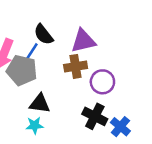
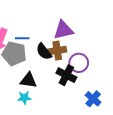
black semicircle: (44, 34) -> (44, 52), moved
blue line: (32, 51) -> (22, 38), turned 56
black cross: (95, 116) -> (66, 75), moved

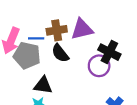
brown cross: (57, 51) -> (57, 30), moved
black cross: (66, 75) -> (109, 52), moved

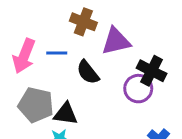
brown cross: (57, 30) -> (83, 22), moved, turned 30
gray pentagon: (27, 55) -> (36, 105), moved

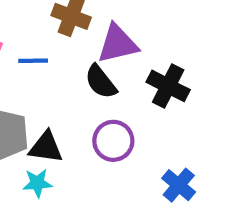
black semicircle: (88, 72) -> (101, 82), moved
purple circle: (138, 89) -> (113, 141), moved

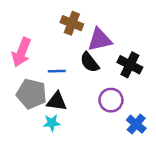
blue line: (33, 61) -> (57, 71), moved
purple circle: (113, 141) -> (111, 100), moved

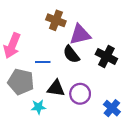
purple circle: (111, 100) -> (80, 94), moved
black triangle: (57, 101) -> (56, 88), moved

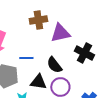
brown cross: (56, 20) -> (38, 20), turned -30
black semicircle: (71, 54) -> (54, 65), moved

